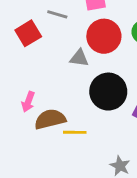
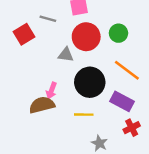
pink arrow: (28, 102) -> (51, 91), moved
yellow line: (75, 132) -> (84, 115), moved

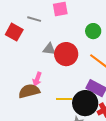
red square: (24, 34) -> (14, 32), turned -30
red circle: (86, 37) -> (66, 54), moved
black circle: (90, 82) -> (85, 103), moved

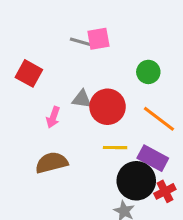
gray line: (34, 19) -> (80, 42), moved
pink arrow: (37, 79) -> (53, 117), moved
yellow line: (64, 99) -> (115, 148), moved

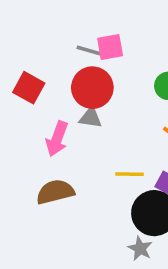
red circle: (108, 107) -> (92, 88), moved
pink arrow: (53, 117) -> (57, 139), size x1.4

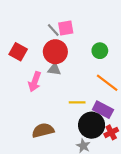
gray line: (89, 51) -> (53, 30), turned 32
brown semicircle: (55, 192) -> (43, 130), moved

